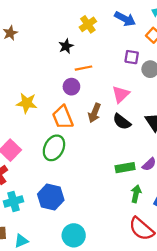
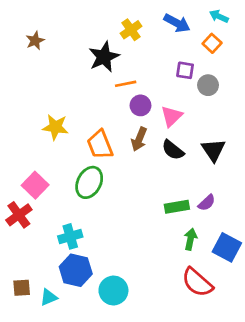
black star: (66, 46) -> (104, 57), size x1.6
purple circle: (71, 87) -> (140, 105), moved
blue hexagon: (51, 197) -> (76, 270), moved
cyan cross: (14, 201) -> (70, 236), moved

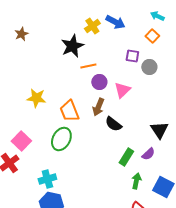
blue arrow: (177, 23) -> (115, 22), moved
black semicircle: (173, 150) -> (113, 124), moved
black triangle: (213, 150) -> (159, 130), moved
green rectangle: (177, 207) -> (126, 157), turned -48

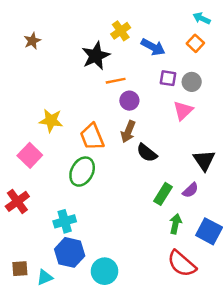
blue arrow: (115, 22) -> (153, 47), moved
purple square: (132, 56) -> (168, 78), moved
pink triangle: (122, 90) -> (183, 111), moved
pink square: (21, 141) -> (30, 155), moved

